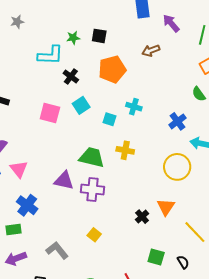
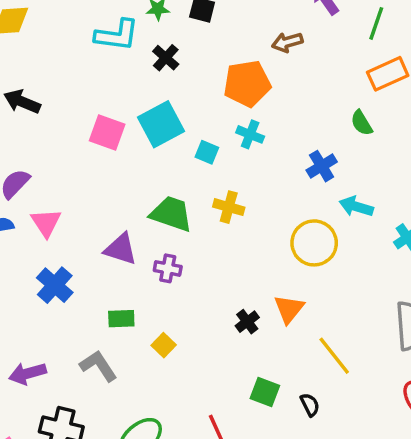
orange pentagon: (112, 69) -> (247, 84), moved
black cross: (71, 76) -> (166, 58), moved
cyan square: (81, 105) -> (161, 124), size x1.5
purple cross: (93, 190) -> (168, 268), size x0.7
green rectangle: (14, 230) -> (121, 319), moved

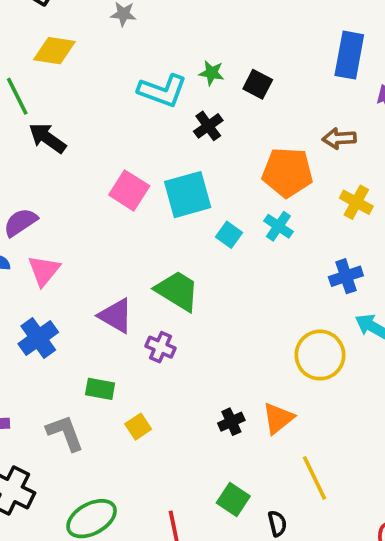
yellow cross: (229, 207) -> (356, 202), moved

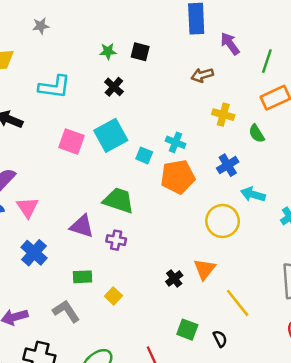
cyan L-shape: (162, 91) -> (55, 87), moved
orange pentagon: (287, 172) -> (178, 177), moved

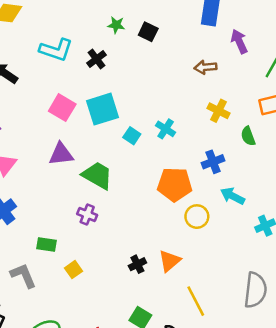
black cross: (114, 87) -> (97, 59), moved
orange pentagon: (178, 177) -> (175, 184), moved
yellow circle: (223, 221) -> (197, 217), size x0.7
purple triangle: (82, 226) -> (61, 154), moved, turned -35

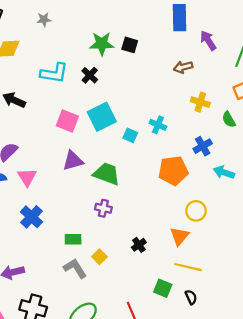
green star: (116, 25) -> (102, 44), size x1.6
yellow circle: (197, 217) -> (196, 211), moved
black cross: (137, 264) -> (139, 245), moved
gray L-shape: (23, 276) -> (75, 268), moved
yellow line: (196, 301) -> (188, 267), moved, turned -40

